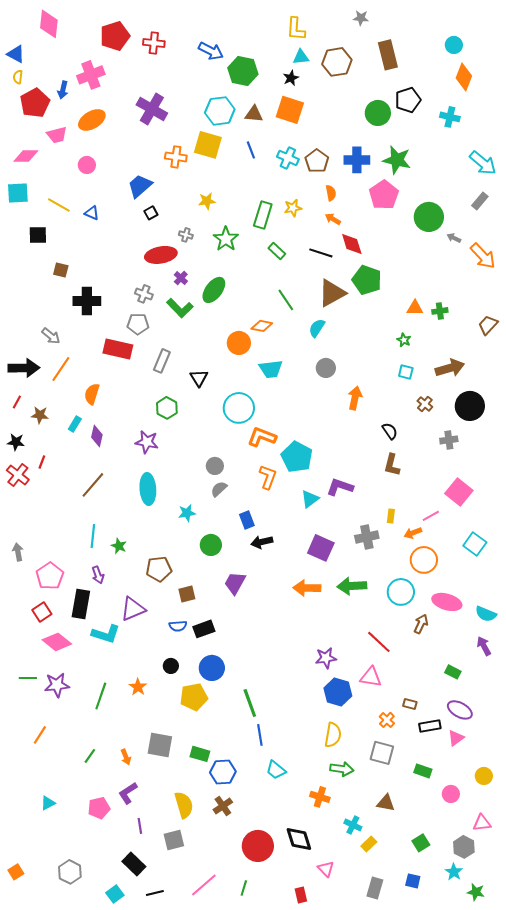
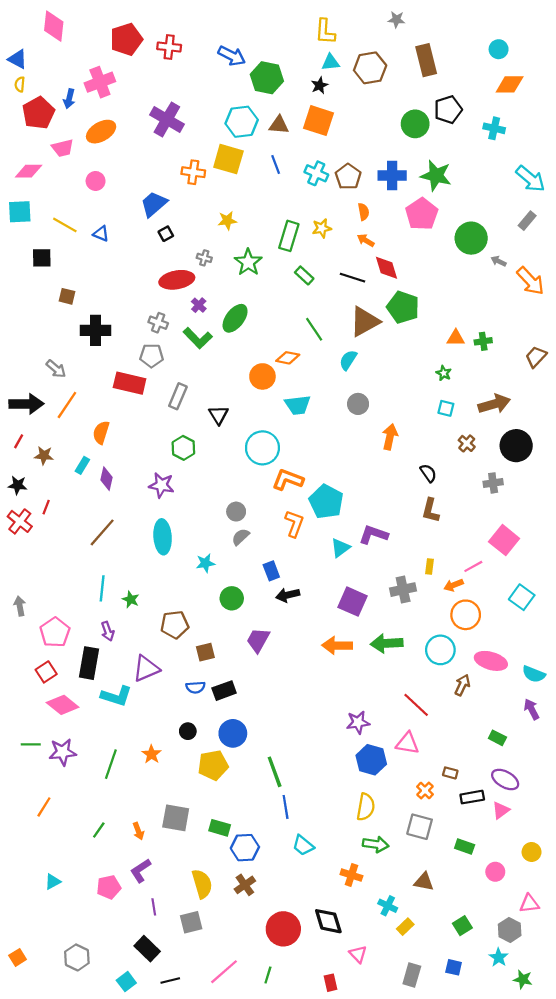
orange diamond: (464, 77) -> (510, 84), turned 68

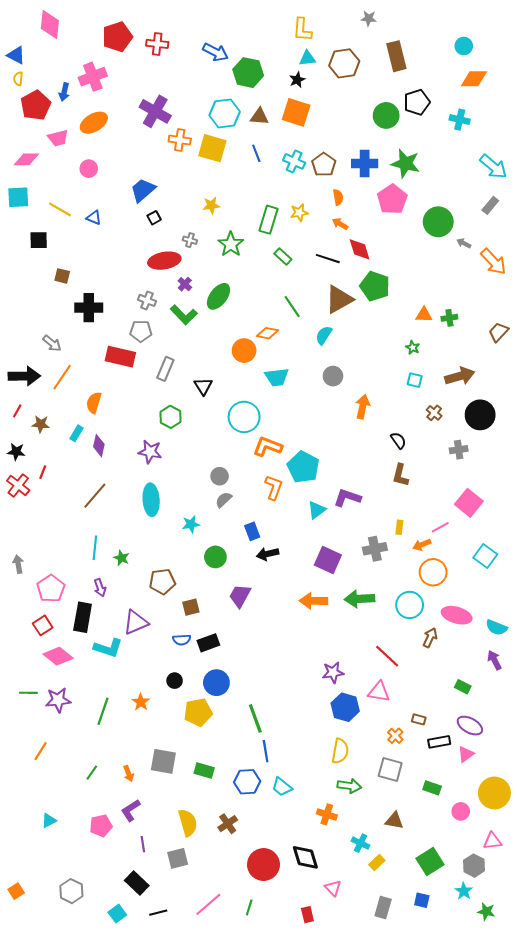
orange cross: (193, 172) -> (180, 140), moved
blue hexagon: (245, 848) -> (247, 782), moved
yellow circle: (532, 852) -> (494, 793), size x1.8
green square: (462, 926) -> (430, 861), size x1.5

